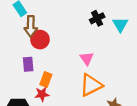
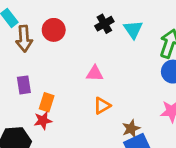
red circle: (40, 40) -> (54, 30), moved
pink triangle: (87, 58) -> (95, 73), turned -48
orange triangle: (91, 85) -> (102, 106), size x0.6

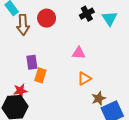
purple rectangle: (24, 85) -> (32, 62), moved
red star: (43, 121) -> (20, 91), moved
brown star: (131, 129) -> (99, 98), moved

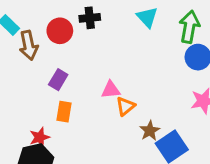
black cross: (87, 14) -> (90, 18), moved, turned 32
pink triangle: (79, 53) -> (111, 90), moved
purple rectangle: (32, 62) -> (58, 80), moved, turned 48

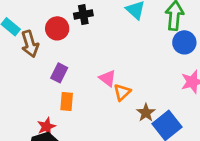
pink triangle: (111, 90) -> (108, 78), turned 48

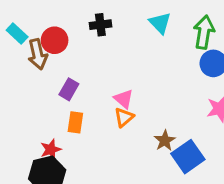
red circle: (57, 28) -> (55, 40), moved
orange triangle: (122, 92) -> (124, 117), moved

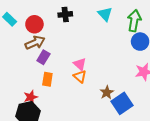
brown arrow: (38, 54) -> (35, 43), moved, turned -102
orange triangle: (124, 117) -> (80, 76), turned -40

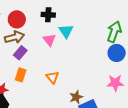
cyan triangle: (105, 14) -> (66, 31), moved
pink triangle: (80, 64) -> (49, 40), moved

